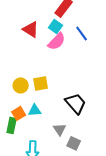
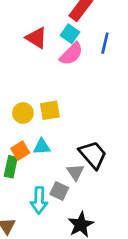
blue line: (82, 33) -> (105, 43), turned 49
black trapezoid: (76, 103) -> (93, 155), moved
gray square: (74, 143) -> (59, 191), moved

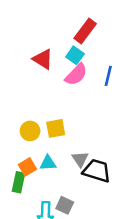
blue line: (105, 43) -> (108, 76), moved
black trapezoid: (93, 155) -> (97, 171), turned -32
gray triangle: (75, 172) -> (80, 159), moved

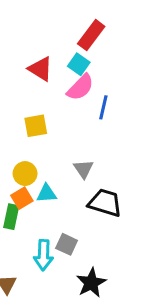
blue line: (108, 76) -> (103, 107), moved
yellow square: (56, 128) -> (36, 126), moved
yellow circle: (30, 131) -> (25, 174), moved
gray triangle: (80, 159) -> (83, 169), moved

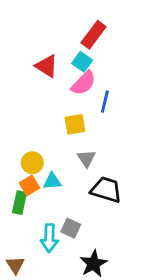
yellow square: (36, 126) -> (75, 124), moved

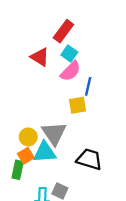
red rectangle: (93, 35) -> (63, 31), moved
yellow square: (75, 124) -> (78, 105), moved
gray triangle: (86, 158) -> (54, 133), moved, size x1.6
cyan triangle: (52, 181) -> (45, 152), size x1.5

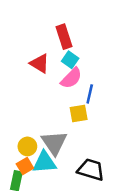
red rectangle: (63, 31) -> (64, 37), turned -55

